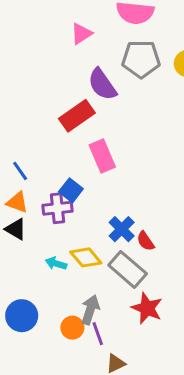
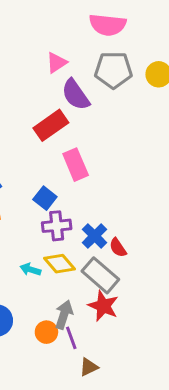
pink triangle: (81, 34) -> (57, 63), moved
purple cross: (57, 208) -> (57, 226), moved
red star: (147, 308) -> (103, 306), moved

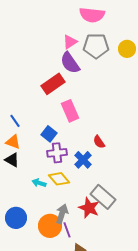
pink triangle: (57, 63) -> (70, 42), moved
red semicircle: (118, 248) -> (99, 142), moved
gray rectangle: (100, 275) -> (103, 197), moved
orange circle: (46, 332) -> (50, 226), size x1.5

